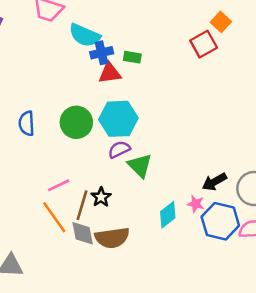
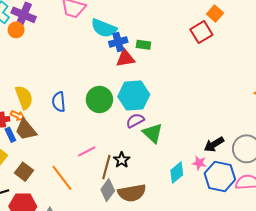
orange line: (54, 217) -> (62, 178), moved
gray diamond: (83, 233) -> (108, 190), turned 50

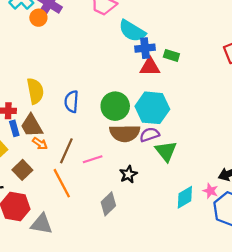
orange arrow: (18, 116) -> (40, 143), moved
brown line: (106, 167) -> (66, 151), moved
brown semicircle: (132, 193) -> (125, 133), moved

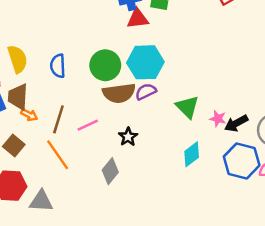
brown trapezoid: (32, 126) -> (18, 97), turned 40
green triangle: (166, 151) -> (187, 107), moved
pink star: (210, 191) -> (218, 119), moved

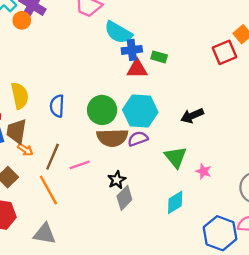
black arrow: (236, 123) -> (192, 116), moved
blue hexagon: (242, 161) -> (220, 233), moved
gray diamond: (110, 171) -> (124, 198), moved
gray triangle: (41, 201) -> (45, 234), moved

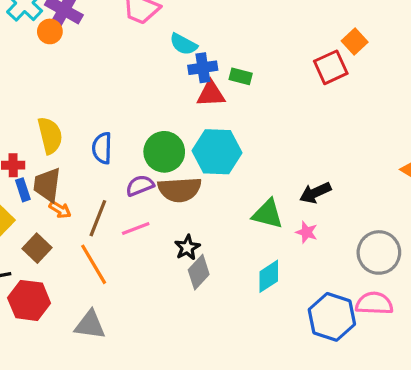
cyan semicircle: (118, 32) -> (183, 44), size x0.7
black arrow: (192, 116) -> (315, 193), moved
purple semicircle: (138, 139) -> (140, 186), moved
green triangle: (176, 157) -> (268, 214), turned -35

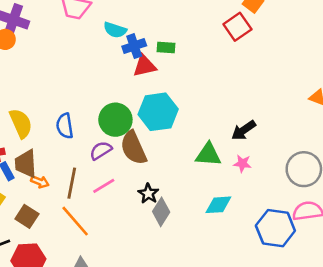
brown semicircle: (180, 189) -> (133, 148), turned 80
cyan diamond: (269, 276) -> (218, 205), turned 40

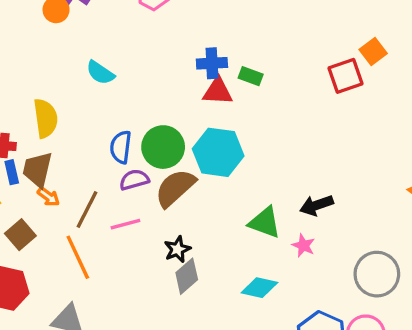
cyan semicircle: (115, 30) -> (100, 73), moved
blue semicircle: (65, 126) -> (121, 147), moved
brown semicircle: (133, 148) -> (175, 188), turned 56

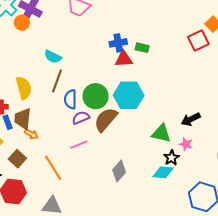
brown line: (87, 210) -> (57, 81), moved
black star: (177, 249) -> (172, 158), moved

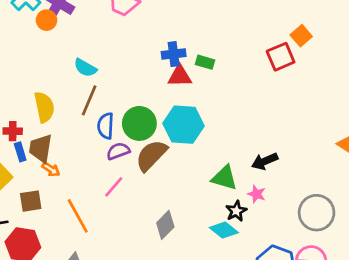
pink line: (79, 145) -> (114, 187), turned -30
brown square: (17, 159) -> (31, 201), turned 36
cyan diamond: (163, 172) -> (224, 230), turned 30

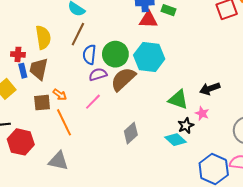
orange arrow: (51, 169) -> (60, 95), moved
brown square: (31, 201) -> (42, 103), moved

